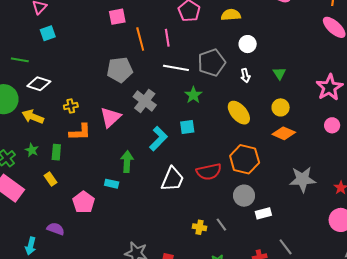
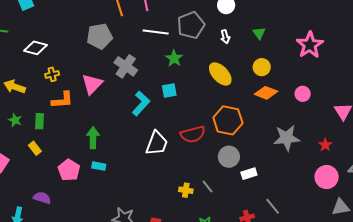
white diamond: (39, 84) -> (36, 48), moved
pink circle: (332, 125) -> (303, 94), moved
green arrow: (127, 162) -> (93, 138), moved
cyan rectangle: (112, 184) -> (99, 166), moved

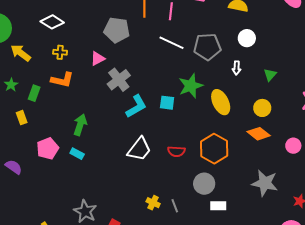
green star: (174, 58) -> (191, 86), moved, size x1.4
gray cross: (126, 66) -> (119, 80), moved
pink triangle: (92, 84) -> (98, 59), moved, size x0.7
red semicircle: (193, 134) -> (176, 151), size x0.7

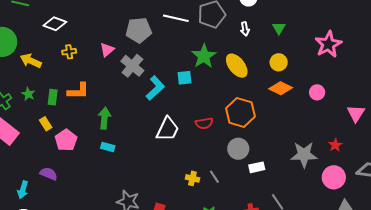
gray pentagon: (117, 30) -> (139, 30), moved
orange L-shape: (62, 80) -> (78, 91), moved
pink pentagon: (48, 148) -> (66, 140), moved
gray star: (265, 183) -> (304, 155), moved

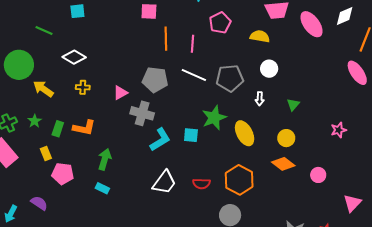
pink star: (328, 44) -> (339, 130), size x0.6
gray cross: (132, 66) -> (142, 113), turned -35
pink pentagon: (66, 140) -> (63, 174), turned 30

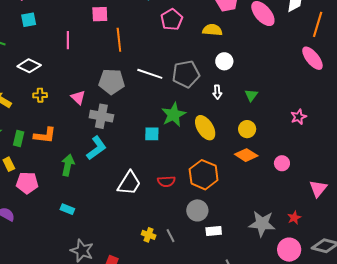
pink line: (192, 44) -> (68, 40), moved
pink triangle: (120, 93) -> (78, 97), turned -42
cyan L-shape: (160, 140) -> (96, 148), moved
cyan rectangle: (102, 188) -> (67, 209), moved

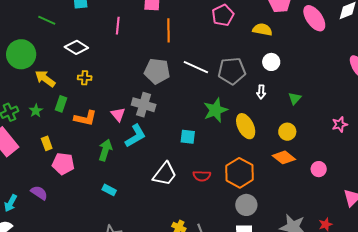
pink triangle: (78, 97) -> (118, 114), moved
cyan square: (152, 134) -> (188, 137), moved
green rectangle: (19, 139) -> (61, 104), moved
cyan rectangle: (67, 209) -> (109, 190), moved
gray circle: (197, 210) -> (246, 205), moved

